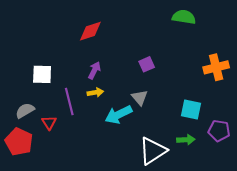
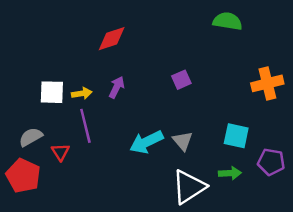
yellow arrow: (95, 92) -> (82, 93), moved
gray triangle: (140, 97) -> (183, 141), moved

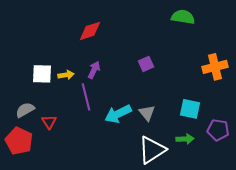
purple line: (85, 126) -> (86, 97), moved

